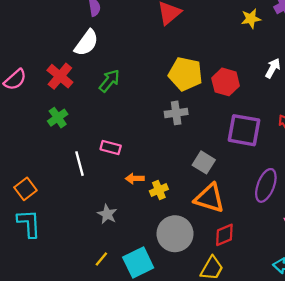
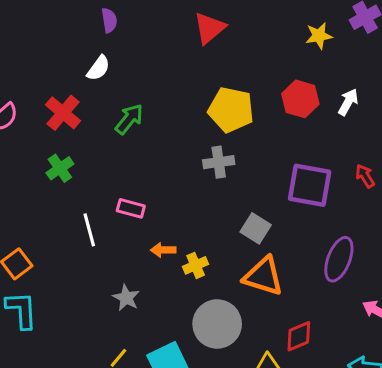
white semicircle: (86, 43) -> (98, 68), size x0.7
red hexagon: (226, 82) -> (300, 99), moved
red diamond: (224, 235) -> (299, 336), moved

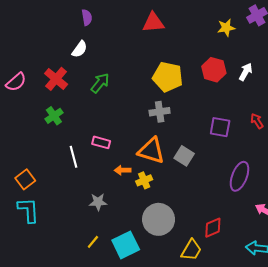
red triangle: (209, 28) -> (153, 23), turned 35
purple square: (310, 185) -> (220, 127), size x0.7
orange triangle: (263, 276) -> (151, 151), moved
gray star: (126, 298) -> (98, 202), turned -30

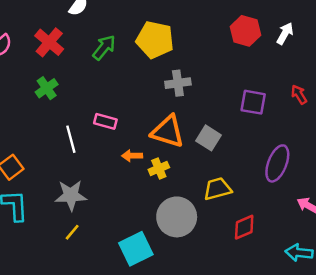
yellow pentagon: (168, 77) -> (155, 40), moved
gray star: (98, 202) -> (71, 195), moved, size x1.4
yellow line: (93, 242) -> (72, 232), moved
yellow trapezoid: (191, 250) -> (217, 189), moved, turned -135

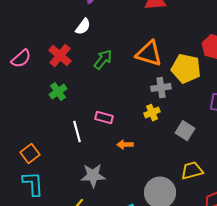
yellow pentagon: (155, 40) -> (186, 69), moved
orange triangle: (168, 132) -> (149, 54), moved
yellow cross: (159, 168) -> (152, 113), moved
gray star: (71, 195) -> (93, 176), moved

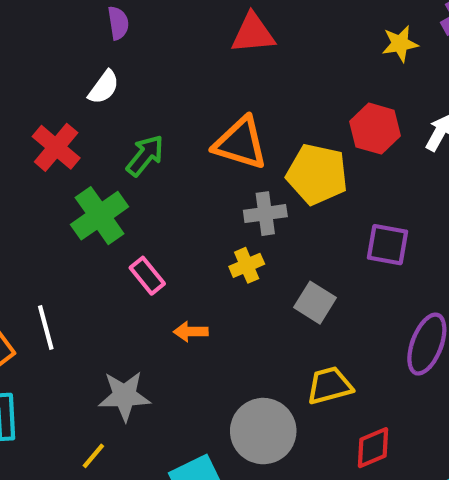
green cross: (58, 92) -> (100, 216), moved, size x1.5
pink rectangle: (104, 118) -> (147, 276), turned 36
white line: (77, 132) -> (46, 327), moved

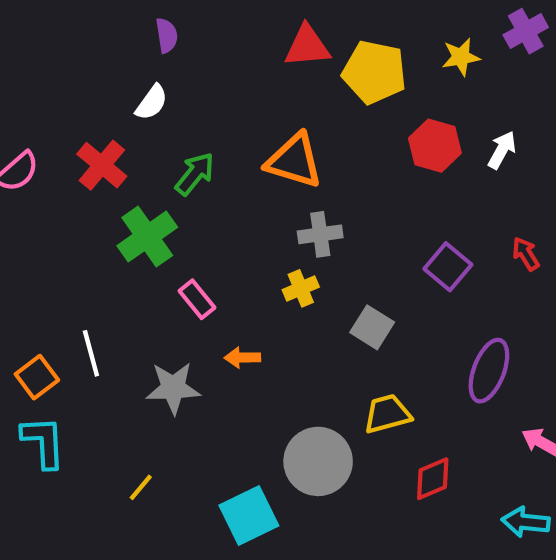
yellow pentagon: (317, 174) -> (374, 72), moved
purple square: (387, 245) -> (448, 267), turned 30
gray star: (124, 396) -> (173, 388), moved

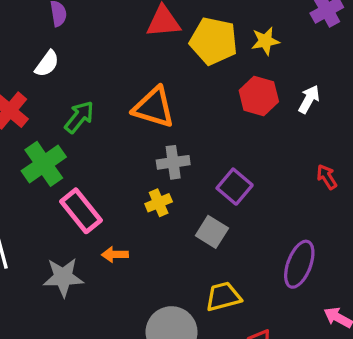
yellow star: (461, 57) -> (265, 41), moved
purple square: (448, 267) -> (235, 187), moved
pink rectangle: (197, 299) -> (81, 211), size x1.5

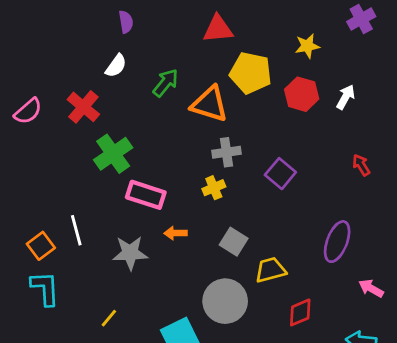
yellow pentagon: (214, 41) -> (251, 73), moved
green arrow: (79, 117) -> (166, 83), moved
pink rectangle: (81, 211) -> (146, 195), turned -33
gray square: (212, 232) -> (234, 242), moved

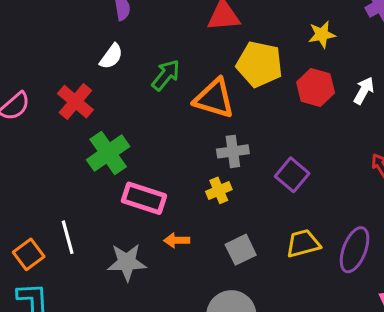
gray square: (234, 242) -> (241, 250), turned 32
yellow trapezoid: (270, 270) -> (303, 243), moved

